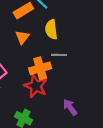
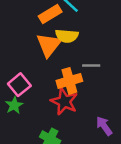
yellow semicircle: (51, 29) -> (67, 36), moved, turned -78
orange triangle: (22, 37) -> (49, 45), size x1.5

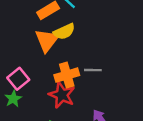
yellow semicircle: (67, 36) -> (64, 32), turned -30
gray line: (91, 65) -> (93, 70), moved

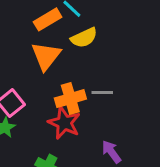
yellow semicircle: (64, 32) -> (84, 38), moved

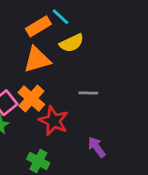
orange triangle: (46, 56) -> (37, 60), turned 36
orange cross: (70, 99) -> (31, 99), moved, turned -32

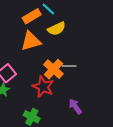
orange cross: (31, 99) -> (53, 69), moved

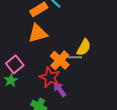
yellow semicircle: (57, 29) -> (84, 47), moved, turned -36
purple arrow: (75, 106) -> (60, 89), moved

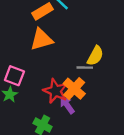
orange cross: (60, 60) -> (74, 89), moved
pink square: (15, 64) -> (14, 76), turned -30

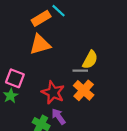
orange cross: (74, 89) -> (84, 90), moved
purple arrow: (67, 105) -> (58, 116), moved

